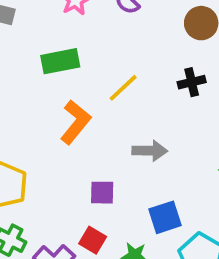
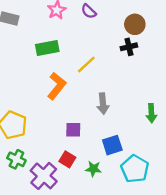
black cross: (192, 82) -> (129, 47), moved
gray arrow: (150, 151) -> (103, 104), turned 84

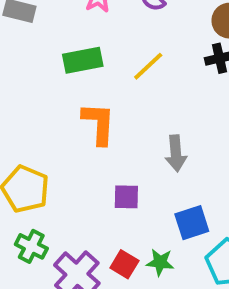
yellow line: (86, 65) -> (148, 66), moved
orange L-shape: (57, 86) -> (99, 124), turned -36
red square: (67, 159) -> (124, 264), moved

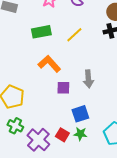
orange L-shape: (99, 124) -> (49, 64), turned -45
purple square: (126, 197) -> (63, 88), moved
blue square: (192, 223) -> (80, 114), moved

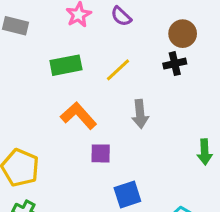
gray arrow: (88, 79) -> (140, 114), moved

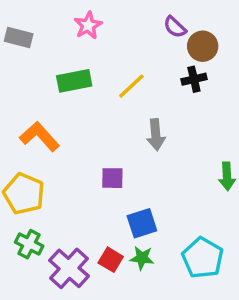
purple semicircle: (121, 16) -> (175, 27), moved
orange L-shape: (79, 116) -> (39, 136), moved

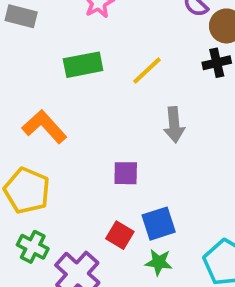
red square: (111, 260) -> (120, 235), moved

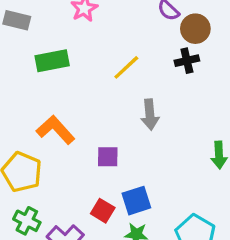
green rectangle: (83, 65) -> (52, 61), moved
orange L-shape: (44, 127) -> (55, 130), moved

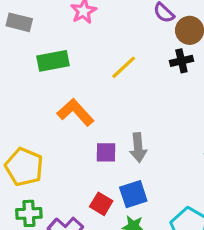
gray arrow: (150, 115) -> (138, 148), moved
orange L-shape: (55, 130) -> (75, 112), moved
green cross: (27, 221) -> (29, 213), turned -30

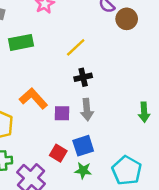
black cross: (181, 61) -> (83, 77), moved
orange L-shape: (75, 112) -> (33, 98), moved

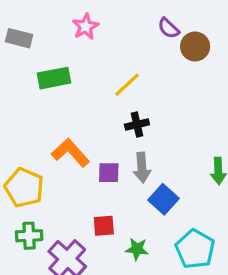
blue square: (83, 146) -> (164, 199), moved, turned -30
red square: (58, 153) -> (104, 226), turned -35

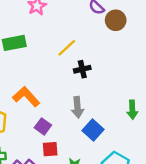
black cross: (137, 125) -> (82, 69), moved
purple square: (109, 173) -> (43, 126), moved, turned 35

